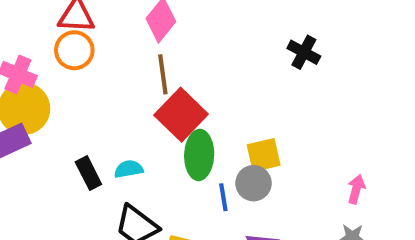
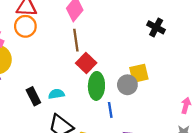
red square: (181, 115) -> (86, 63), size x0.7
yellow square: (264, 155) -> (139, 73), moved
gray circle: (254, 183) -> (127, 85), moved

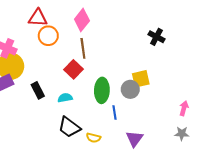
orange circle: (25, 26) -> (48, 36), moved
red square: (86, 63) -> (73, 69), moved
black rectangle: (33, 96) -> (38, 90), moved

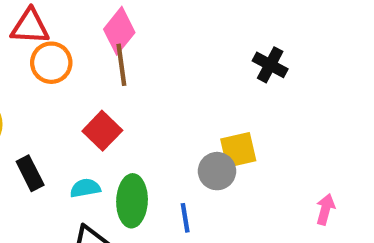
brown line: (83, 48) -> (121, 65), moved
green ellipse: (102, 90) -> (132, 201), moved

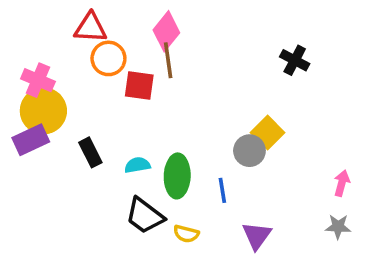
red square: (102, 131) -> (139, 86), moved, turned -36
yellow square: (238, 150) -> (268, 133), turned -32

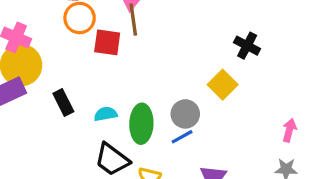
black cross: (295, 60) -> (247, 46), moved
gray circle: (249, 151) -> (185, 114), moved
blue line: (222, 190) -> (182, 137), turned 70

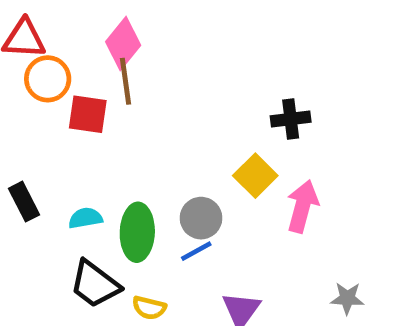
black cross: (247, 46) -> (291, 119), turned -35
pink arrow: (289, 130) -> (302, 206), moved, size x1.5

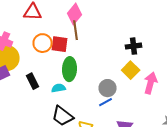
orange circle: (48, 79) -> (42, 43), moved
black cross: (291, 119) -> (134, 46), moved
green ellipse: (137, 232) -> (70, 69), moved

